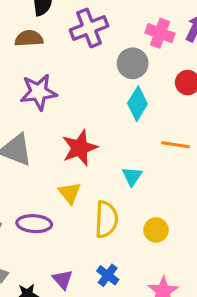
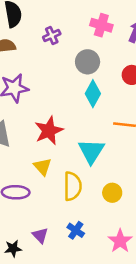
purple cross: (89, 28) -> (52, 36), size x0.6
pink cross: (160, 33) -> (101, 25), moved
cyan triangle: (132, 176) -> (91, 151), size x1.6

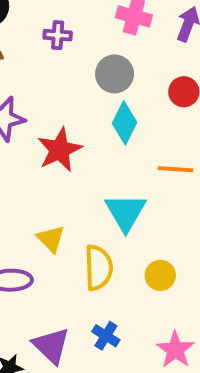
purple cross: (52, 36) -> (58, 35), turned 30
red star: (49, 131) -> (60, 150), moved
purple triangle: (40, 235) -> (51, 346), size x1.5

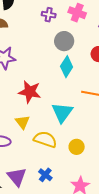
purple cross: (58, 35) -> (49, 15), moved
red star: (60, 150) -> (30, 92), moved, turned 30
yellow semicircle: (98, 268) -> (45, 139), turned -75

